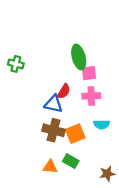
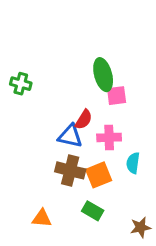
pink cross: (91, 96) -> (109, 137), moved
cyan semicircle: (102, 125) -> (133, 163), turned 98
orange triangle: (50, 167) -> (42, 218), moved

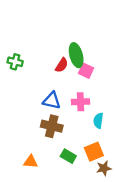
pink square: (117, 96) -> (86, 71), turned 32
red semicircle: (84, 120) -> (62, 65), moved
orange square: (99, 175) -> (94, 152), moved

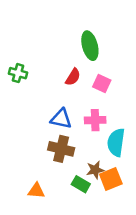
green ellipse: (76, 55) -> (90, 46), moved
cyan semicircle: (98, 121) -> (116, 142), size x1.5
brown star: (104, 168) -> (95, 170), moved

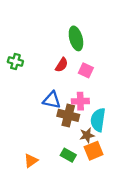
brown cross: (61, 149) -> (68, 115), moved
brown star: (95, 170) -> (87, 135), moved
orange triangle: (36, 191) -> (31, 161), turned -40

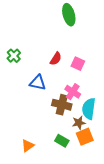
green ellipse: (76, 38) -> (69, 15), moved
green cross: (15, 62) -> (14, 56), turned 32
blue triangle: (52, 100) -> (38, 83), moved
pink cross: (80, 101) -> (73, 92), turned 35

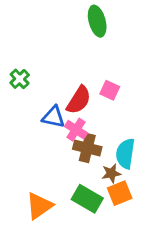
red semicircle: (56, 59) -> (79, 100), moved, size x1.5
pink cross: (73, 92) -> (76, 130), moved
green rectangle: (62, 141) -> (87, 199), size x1.5
orange triangle: (28, 146) -> (39, 206), size x1.5

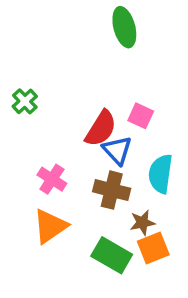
blue triangle: (53, 117) -> (117, 150), moved, turned 35
pink cross: (76, 130) -> (52, 179), moved
cyan semicircle: (125, 154) -> (161, 174), moved
orange triangle: (39, 206) -> (50, 226), moved

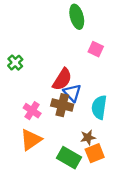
pink square: (141, 116) -> (96, 49), moved
brown cross: (112, 190) -> (62, 105), moved

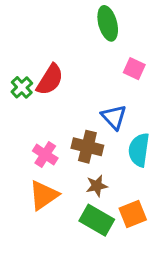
red semicircle: (62, 79) -> (50, 80), moved
blue triangle: (72, 93) -> (114, 117), moved
brown star: (88, 137) -> (97, 186), moved

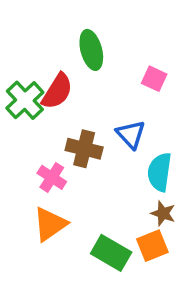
green ellipse: (108, 23) -> (91, 50), moved
green cross: (22, 87) -> (25, 100), size x1.5
brown cross: (87, 147) -> (84, 149), moved
brown star: (97, 186) -> (163, 213), moved, turned 30

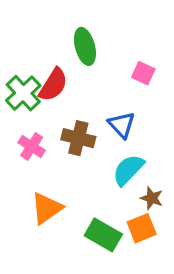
cyan semicircle: (160, 172) -> (128, 170), moved, turned 36
pink cross: (52, 177) -> (32, 146), moved

